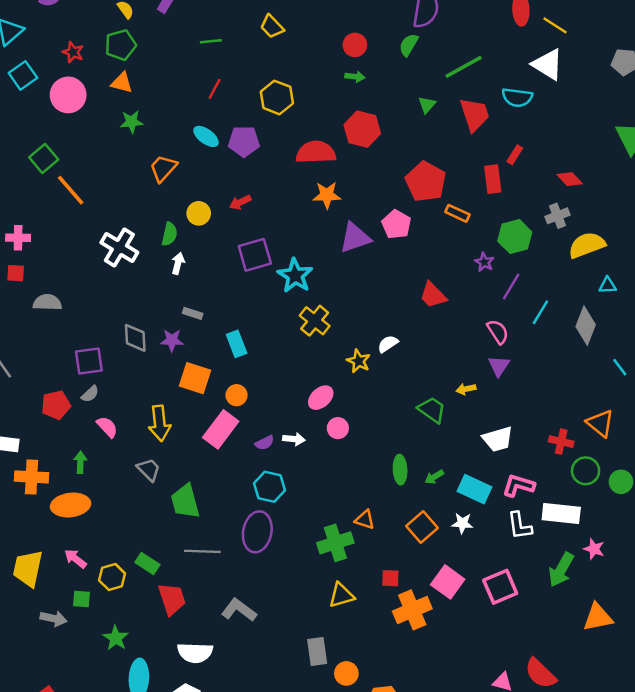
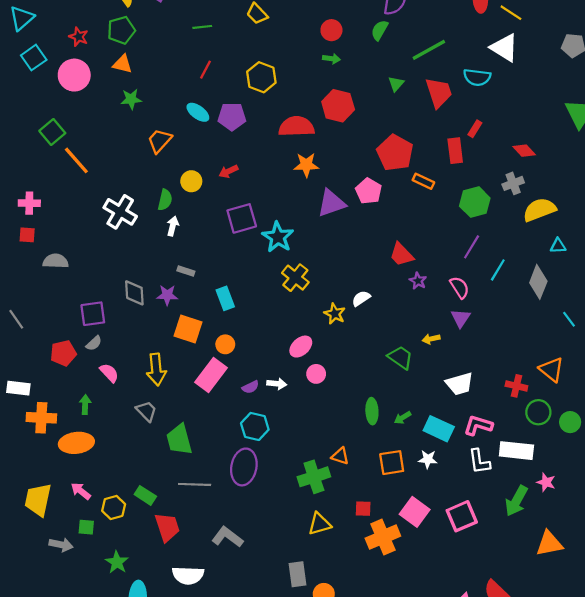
purple star: (484, 262) -> (418, 281), moved
orange square: (422, 527) -> (392, 463), turned 32

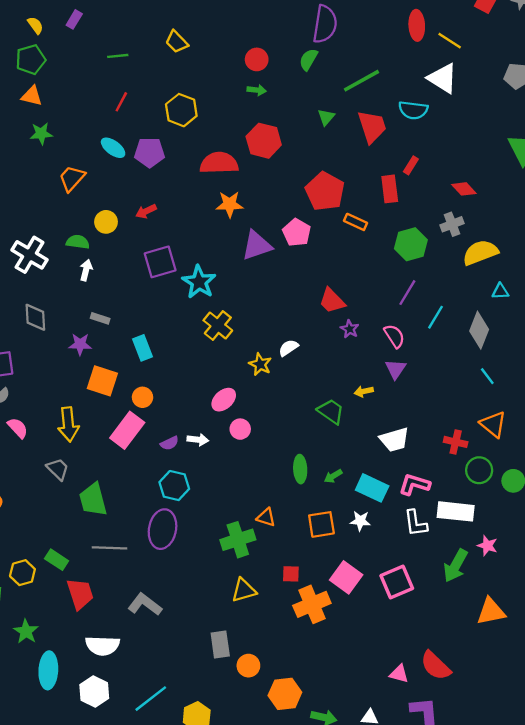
green semicircle: (165, 200) -> (78, 242), turned -95
gray diamond: (134, 293) -> (35, 317), moved
cyan line: (569, 319) -> (487, 376), moved

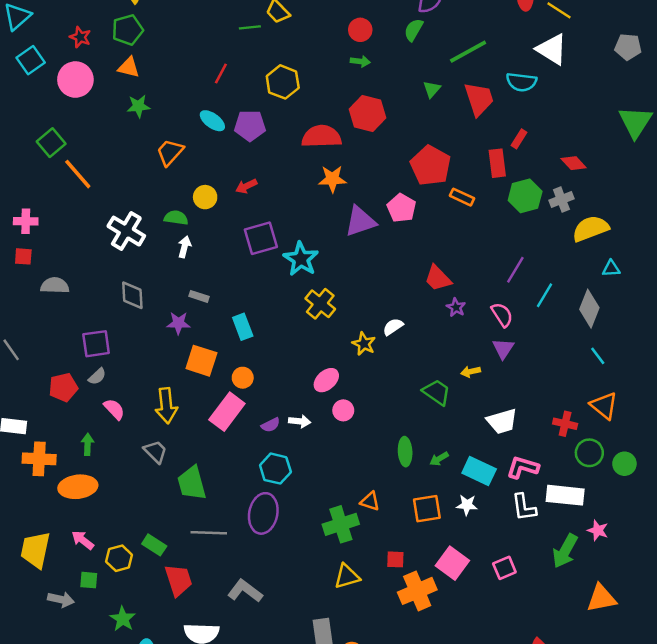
green line: (118, 56) -> (250, 27), moved
green hexagon: (411, 244) -> (525, 196), moved
pink square: (397, 582) -> (504, 568), size x0.7

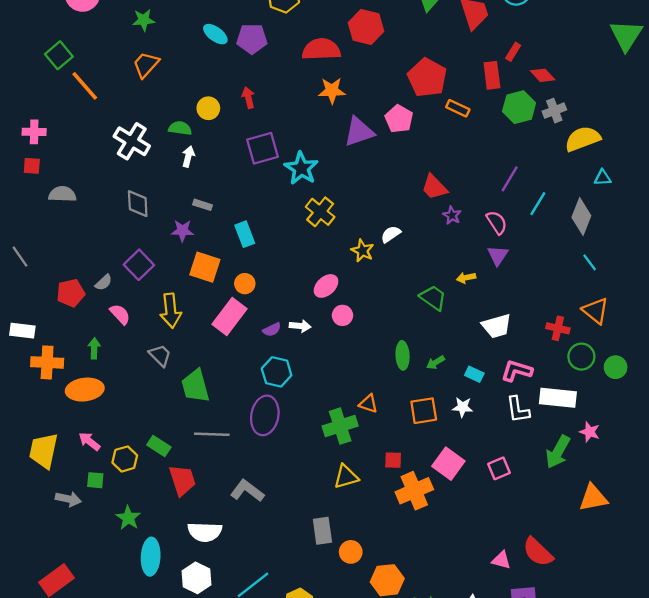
orange trapezoid: (170, 152) -> (146, 65), moved
red diamond: (574, 163) -> (543, 75), moved
red arrow: (246, 186) -> (248, 98), turned 102
purple square: (96, 344) -> (139, 265), moved, turned -36
cyan rectangle: (479, 471) -> (474, 374), size x0.6

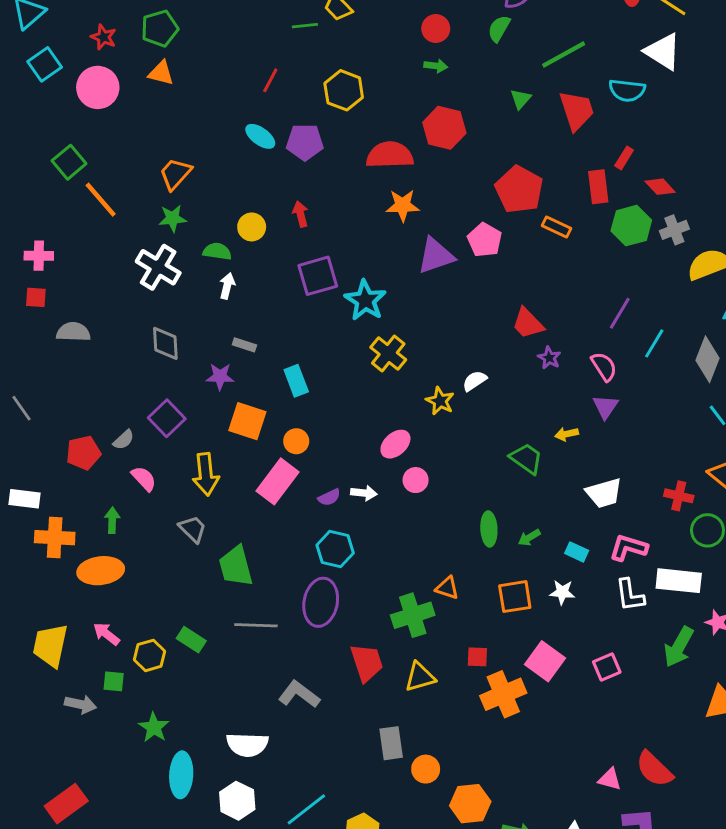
green star: (144, 20) -> (173, 218), moved
red trapezoid: (182, 480) -> (367, 663), moved

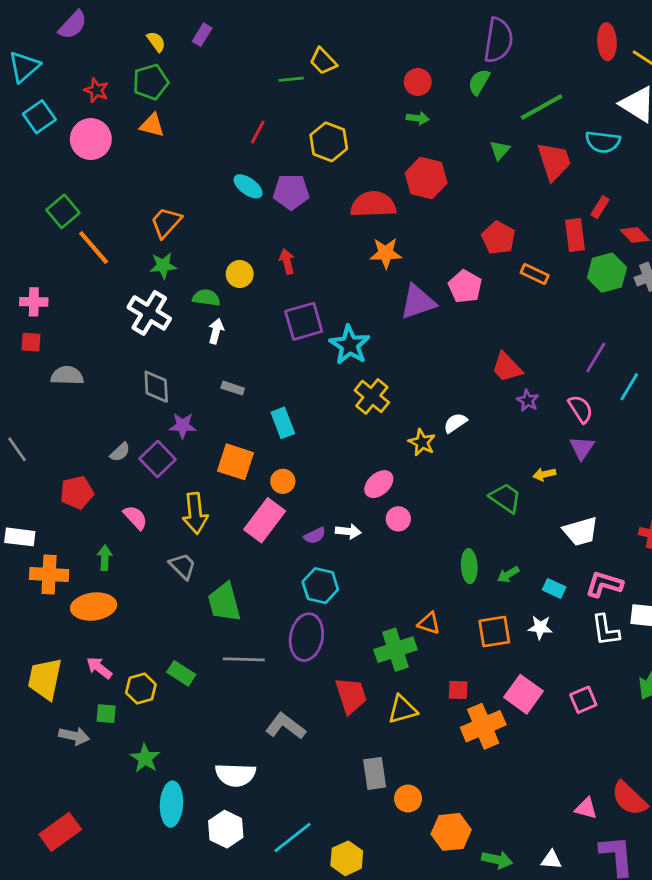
red pentagon: (519, 190) -> (498, 238), size x0.7
purple star: (220, 377) -> (183, 426), moved
gray semicircle: (124, 440) -> (120, 452), moved

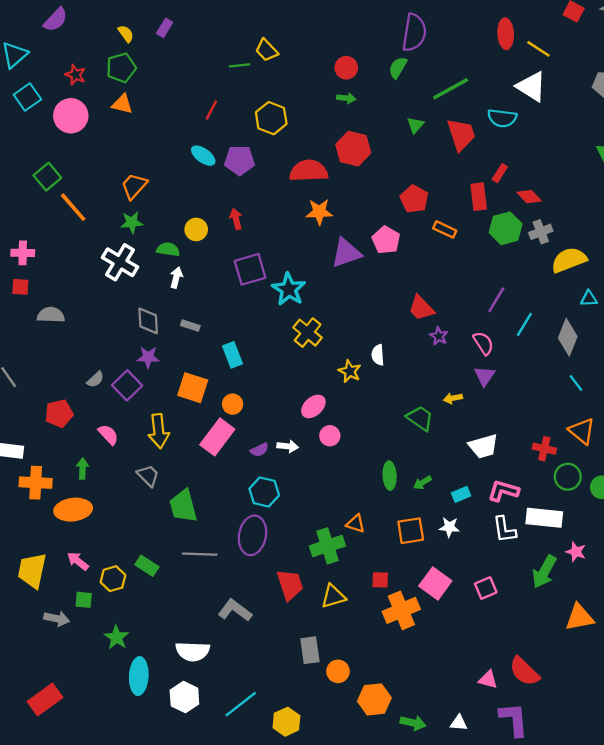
gray diamond: (156, 387) -> (148, 321), moved
white semicircle: (455, 423) -> (378, 355), turned -60
cyan rectangle: (554, 588) -> (461, 494), turned -48

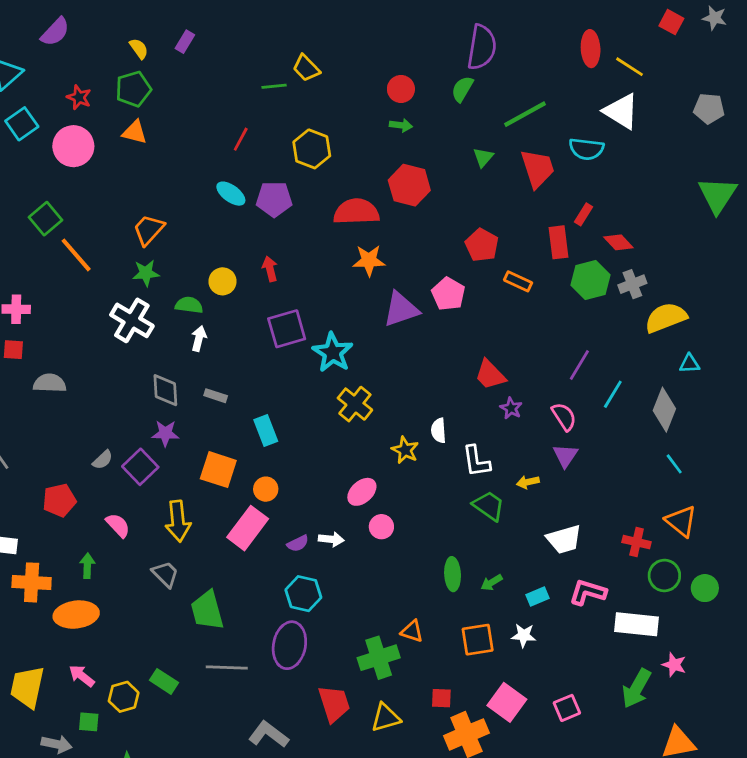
white L-shape: (504, 530) -> (476, 461), moved

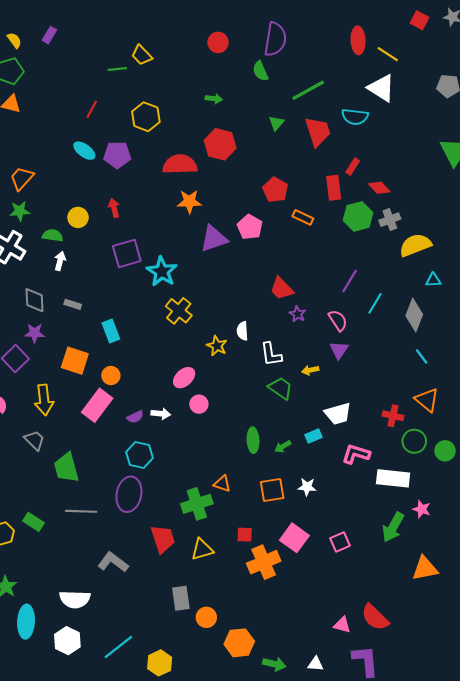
red circle: (401, 89) -> (218, 42), moved
green semicircle: (462, 89) -> (260, 71), turned -54
cyan rectangle: (538, 596) -> (313, 436), moved

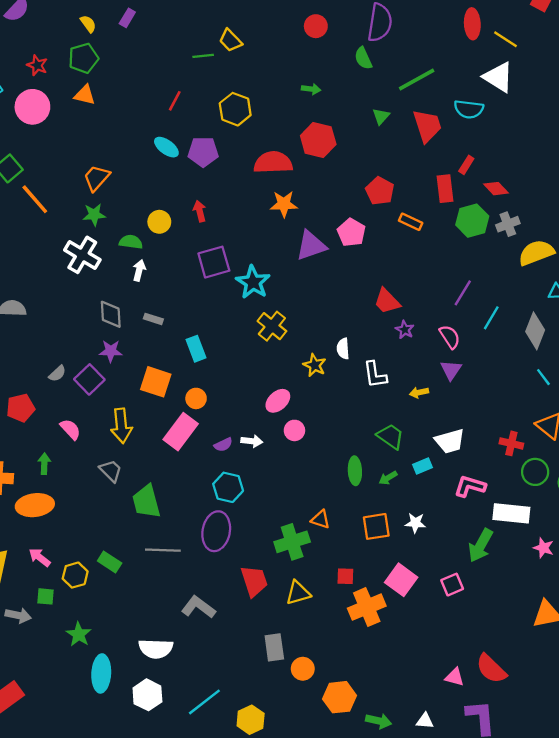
green trapezoid: (281, 388) -> (390, 436), moved
green arrow: (393, 527) -> (481, 545), moved

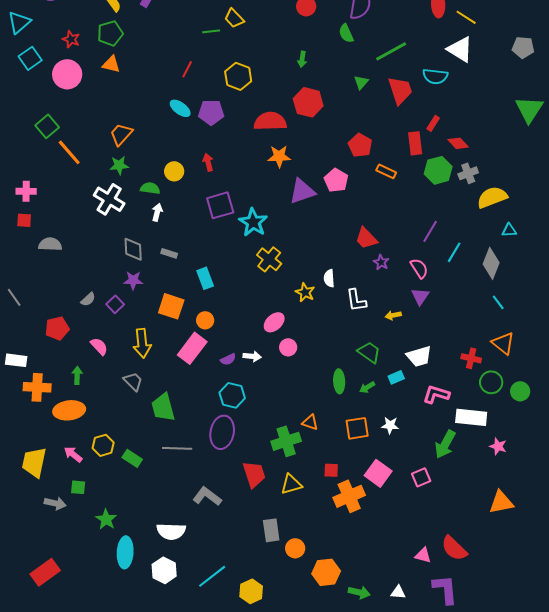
green arrow: (311, 89) -> (302, 59), turned 91
purple square: (89, 379) -> (115, 304), size x0.7
yellow hexagon: (75, 575) -> (103, 445), moved

